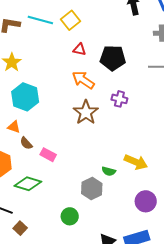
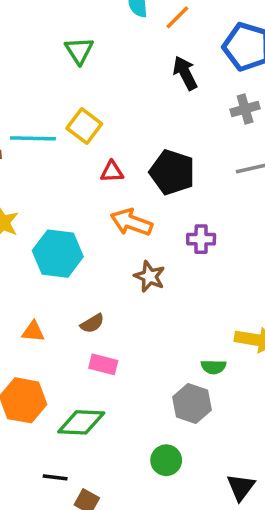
black pentagon: (113, 58) -> (172, 172), turned 30
cyan hexagon: (25, 97) -> (58, 254), moved
brown star: (86, 112) -> (150, 276), size x0.7
brown semicircle: (26, 143) -> (92, 323), moved, turned -64

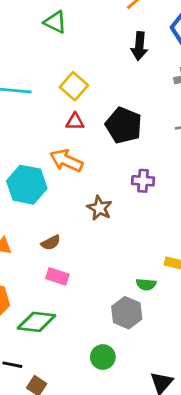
green triangle: (79, 50) -> (55, 22), turned -35
black arrow: (185, 73) -> (139, 46), turned -152
yellow square: (84, 126) -> (74, 86), moved
orange arrow: (131, 222) -> (66, 161), moved

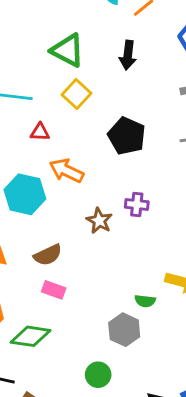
green triangle: (55, 22) -> (67, 50), moved, size x1.4
black arrow: (139, 46) -> (128, 55), moved
red triangle: (75, 122) -> (40, 132), moved
purple cross: (143, 181) -> (137, 204), moved
brown semicircle: (51, 243) -> (48, 255), size x1.4

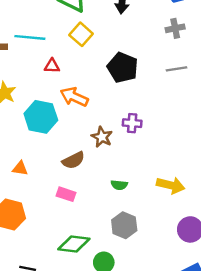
brown semicircle: (48, 255) -> (73, 160), moved
green semicircle: (145, 301) -> (119, 185), moved
green diamond: (31, 336) -> (74, 244), moved

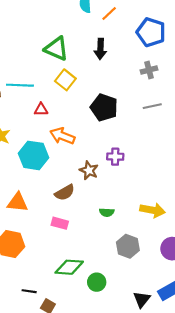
orange triangle: (20, 168) -> (18, 202), size x1.5
gray hexagon: (124, 225) -> (128, 246), moved

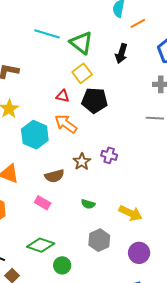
cyan line: (20, 85) -> (47, 34), moved
black pentagon: (104, 107) -> (94, 100), moved, turned -30
red triangle: (41, 110) -> (63, 96), moved

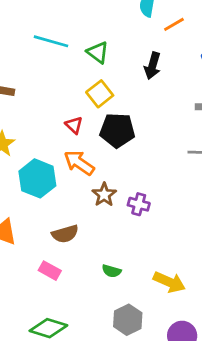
green triangle: (81, 43) -> (98, 52), size x0.7
red triangle: (63, 96) -> (74, 125), turned 32
brown star: (82, 162) -> (104, 195), moved

